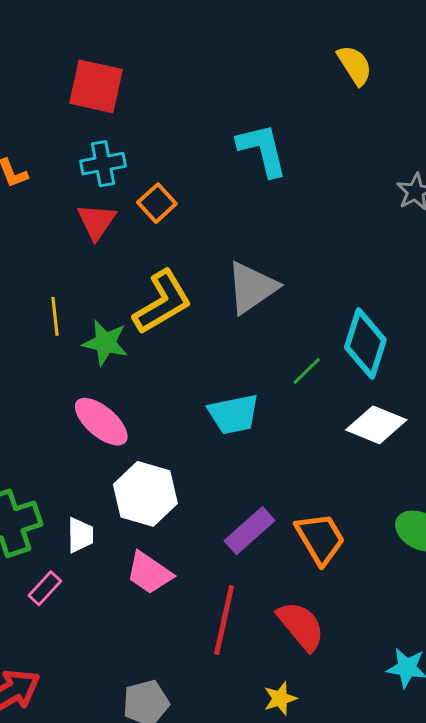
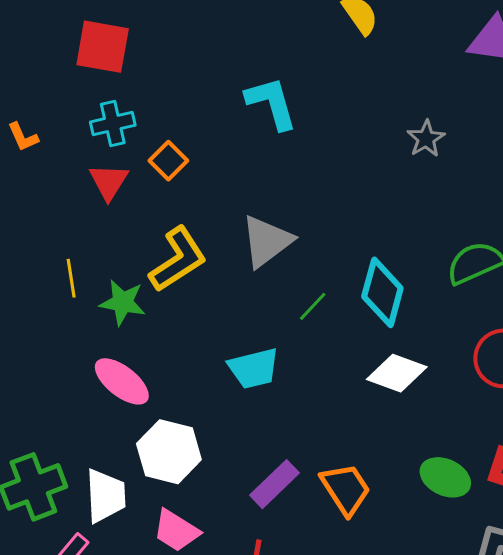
green line: (307, 371) -> (313, 306), moved
white trapezoid: (80, 535) -> (106, 496), size x1.5

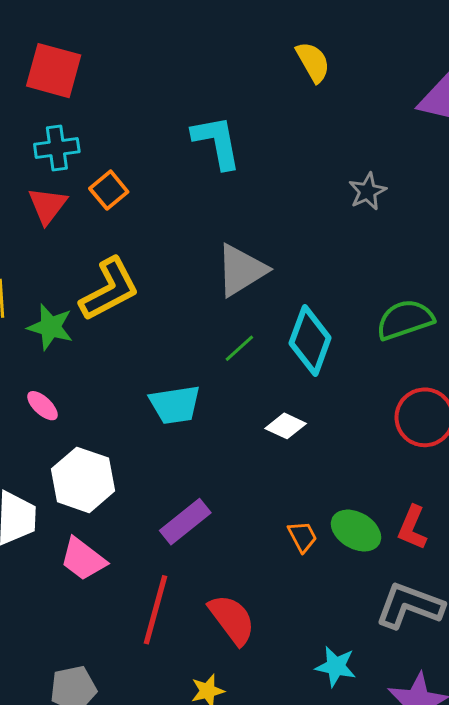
gray triangle: (267, 241) -> (241, 270), moved
white diamond: (397, 373) -> (286, 426), moved, size x0.7
pink ellipse: (122, 381) -> (42, 406), size x0.6
orange trapezoid: (346, 489) -> (302, 537), moved, size x0.6

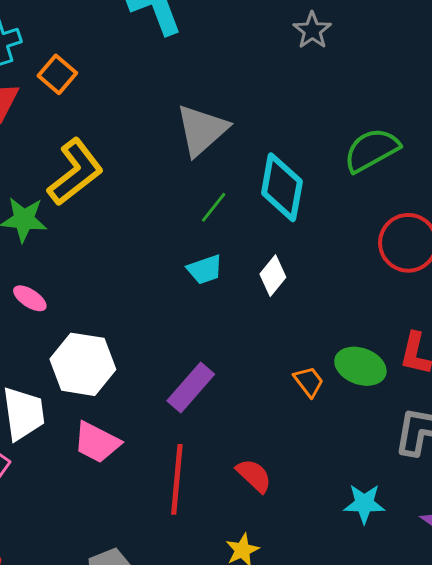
cyan trapezoid: (175, 405) -> (205, 269), moved, size x0.7
white diamond: (286, 426) -> (273, 276), turned -66
red semicircle: (232, 619) -> (254, 476), size x0.7

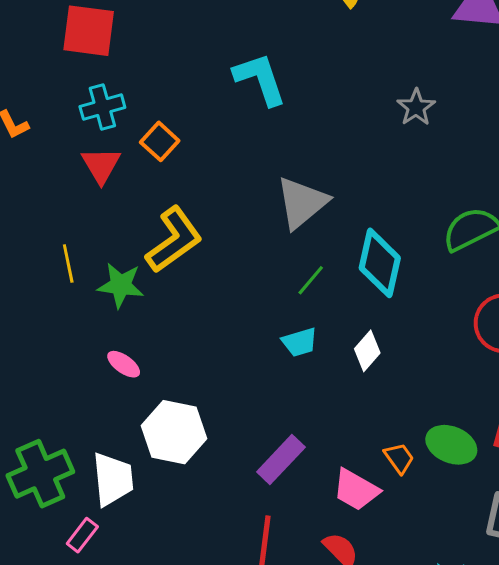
pink trapezoid: (97, 442) -> (356, 490), moved

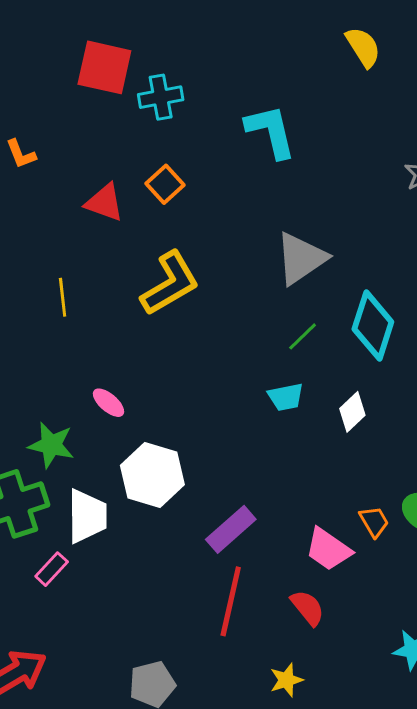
cyan cross: (102, 107) -> (161, 97), moved
red triangle: (101, 165) -> (104, 202), turned -45
green star: (121, 285) -> (51, 445), moved
purple rectangle: (281, 459) -> (231, 529), moved

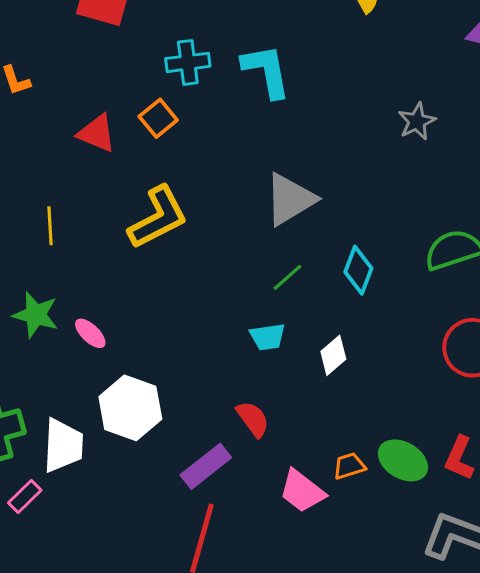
cyan cross: (161, 97) -> (188, 62), moved
cyan diamond: (373, 325) -> (358, 270), size x0.7
green star: (51, 445) -> (36, 315), moved
orange trapezoid: (374, 522) -> (349, 466), turned -80
red semicircle: (308, 608) -> (253, 419), moved

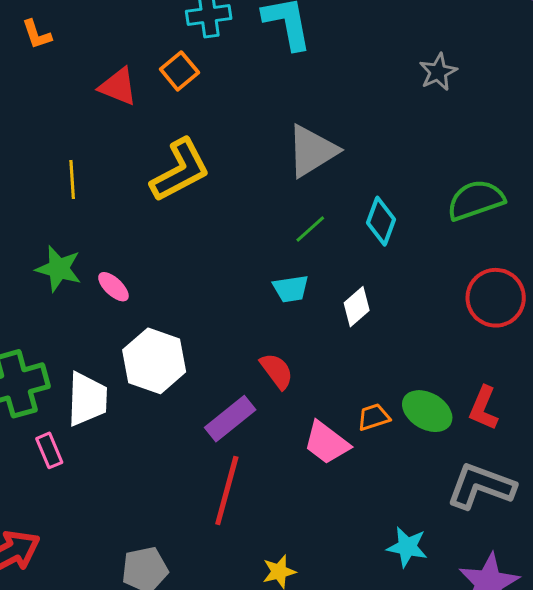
pink rectangle: (25, 497) -> (49, 450), turned -68

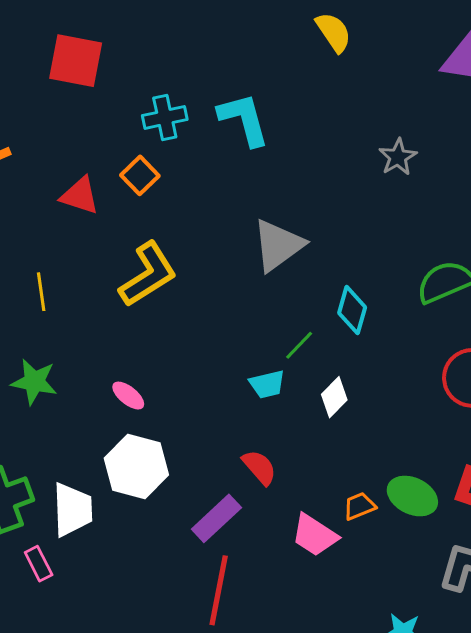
green line: (310, 229) -> (299, 345), moved
pink ellipse: (113, 287) -> (128, 396), moved

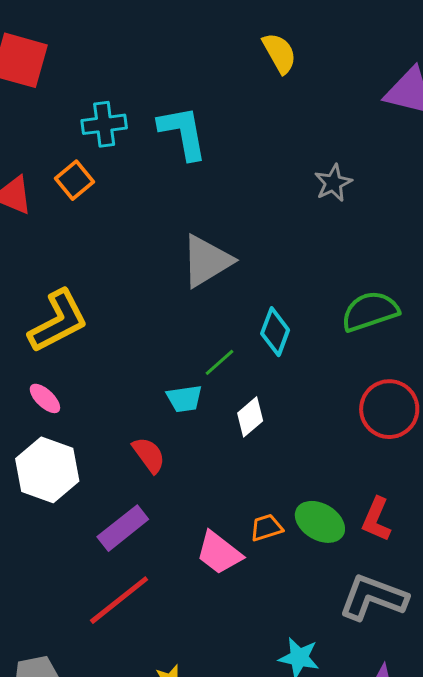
yellow L-shape: (148, 274) -> (58, 321), moved
red semicircle: (259, 467) -> (149, 455), moved
red line: (219, 590) -> (119, 600), turned 36

